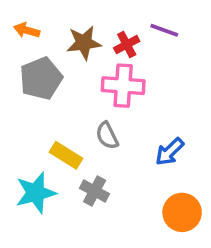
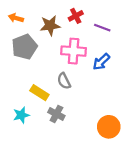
purple line: (164, 30) -> (102, 28), moved
red cross: (127, 45) -> (76, 16), moved
blue arrow: (170, 152) -> (101, 62), moved
cyan star: (36, 193) -> (21, 115), size x0.7

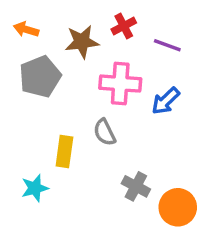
yellow rectangle: (39, 93) -> (64, 152), turned 66
gray cross: (56, 114) -> (136, 186), moved

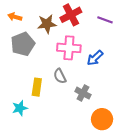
red cross: (124, 26) -> (71, 15), size x1.5
purple line: (167, 45) -> (105, 20), moved
gray cross: (136, 186) -> (83, 93), moved

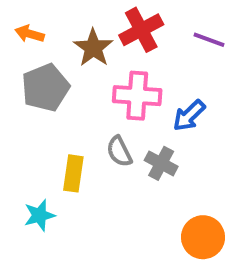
brown star: (47, 24) -> (93, 48), turned -30
gray cross: (83, 93) -> (161, 163), moved

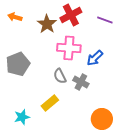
gray pentagon: (45, 88) -> (18, 64), moved
yellow rectangle: (73, 173) -> (50, 103), moved, turned 42
cyan star: (39, 215) -> (22, 117), moved

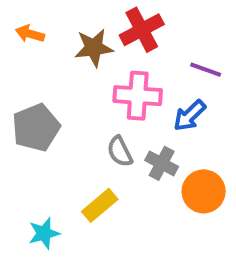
purple line: (105, 20) -> (206, 70), moved
brown star: (47, 24) -> (94, 48), turned 30
orange circle: (102, 119) -> (204, 191), moved

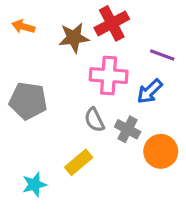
gray pentagon: (36, 128) -> (28, 101), turned 30

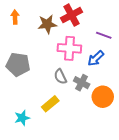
orange arrow: (23, 27) -> (15, 17), turned 72

